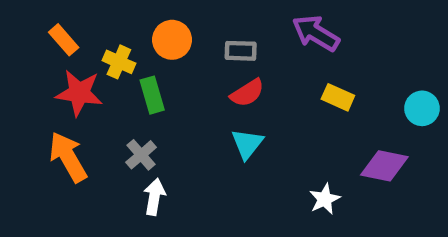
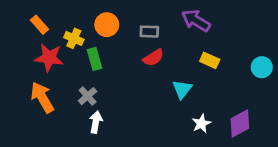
cyan triangle: (247, 144) -> (182, 89), moved
purple diamond: (384, 166) -> (240, 123), moved, turned -40

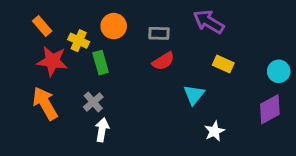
purple diamond: (240, 123) -> (270, 109), moved

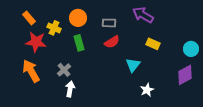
green rectangle: (101, 63) -> (79, 43), moved

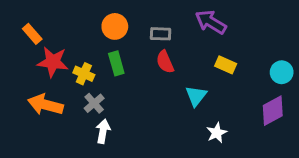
orange rectangle: (29, 18) -> (32, 34), moved
yellow cross: (54, 28) -> (84, 74), moved
red semicircle: (112, 42) -> (165, 62), turned 98
orange arrow: (31, 71) -> (45, 105), turned -45

